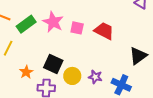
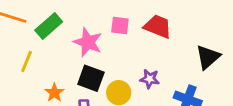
pink star: (53, 22) -> (88, 42), moved
purple star: (95, 77) -> (150, 79), moved

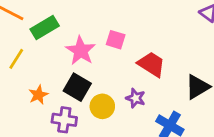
red trapezoid: (158, 26) -> (151, 64), moved

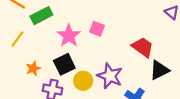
red trapezoid: (151, 64) -> (143, 47), moved
black square: (77, 87) -> (64, 64), turned 30
purple star: (136, 98) -> (110, 76), size x1.6

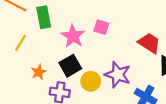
green rectangle: (41, 16) -> (44, 17), turned -70

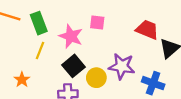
yellow line: (21, 43) -> (40, 50), moved
orange star: (39, 72) -> (22, 80), moved

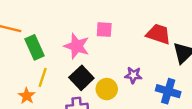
green rectangle: (39, 23) -> (35, 47), moved
yellow line: (40, 50) -> (43, 77), moved
purple star: (122, 66) -> (133, 75), size x0.6

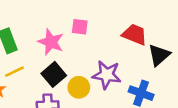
purple star: (133, 75) -> (107, 75), size x1.6
yellow line: (43, 77) -> (14, 72), turned 42

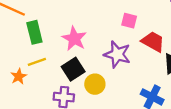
pink square: (80, 27) -> (129, 21), moved
purple star: (107, 75) -> (117, 54), moved

